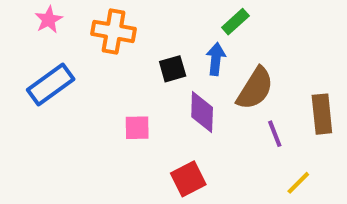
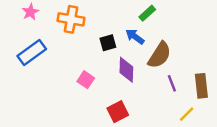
blue arrow: (216, 59) -> (135, 37), turned -60
brown rectangle: (322, 114) -> (201, 86), moved
pink square: (137, 128) -> (86, 80), turned 35

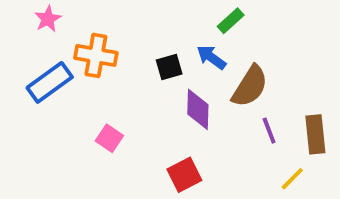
orange cross: (71, 19) -> (96, 55), moved
pink square: (86, 80) -> (109, 138), moved

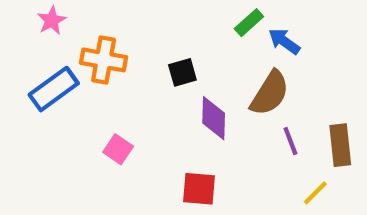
blue arrow: (211, 57) -> (284, 41), moved
red square: (184, 175) -> (199, 189), turned 32

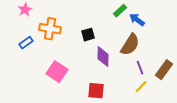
blue rectangle: (54, 89) -> (26, 43), size x0.6
brown rectangle: (340, 145) -> (164, 70), turned 42
pink square: (118, 149) -> (57, 72), size x1.5
yellow line: (315, 193) -> (141, 87), moved

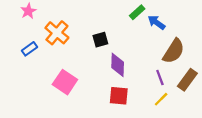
orange cross: (50, 29) -> (57, 33), turned 30
brown semicircle: (130, 45) -> (174, 51), moved
red square: (96, 91) -> (119, 96), moved

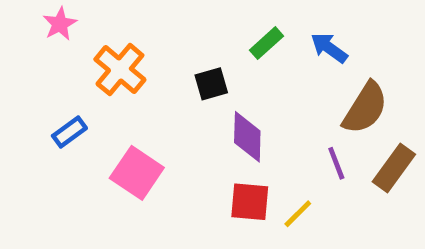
green rectangle: (137, 12) -> (267, 43), moved
blue rectangle: (29, 49) -> (69, 132), moved
yellow line: (161, 99) -> (298, 214), moved

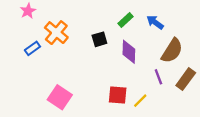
blue rectangle: (69, 132) -> (32, 48), moved
purple diamond: (247, 137) -> (129, 52), moved
pink square: (137, 173) -> (60, 97), moved

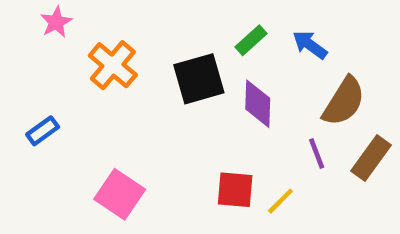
black square: (99, 39) -> (199, 79), size x1.6
blue rectangle: (32, 48) -> (43, 131), moved

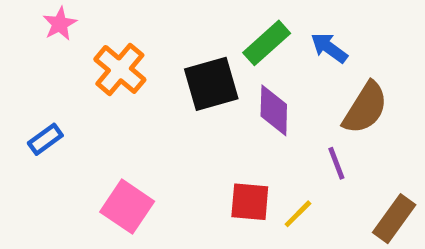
green rectangle: (251, 40) -> (267, 43), size x1.4
brown rectangle: (371, 158) -> (394, 219), moved

